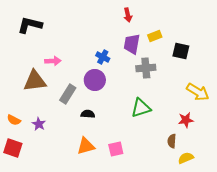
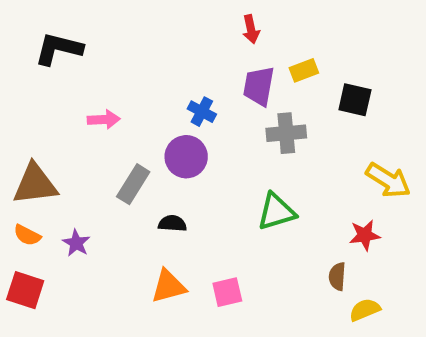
brown triangle: (35, 81) -> (35, 184), moved

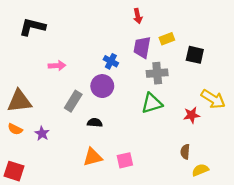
green triangle: (276, 212) -> (152, 103), moved
red star: (365, 235) -> (192, 115), moved
red square: (25, 290) -> (14, 171), moved

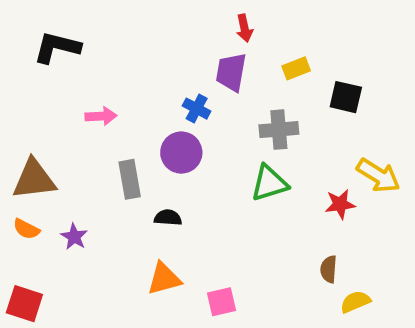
purple trapezoid: (142, 47) -> (231, 72), moved
gray rectangle: (73, 101) -> (130, 179), turned -42
pink square: (125, 160) -> (221, 302), moved

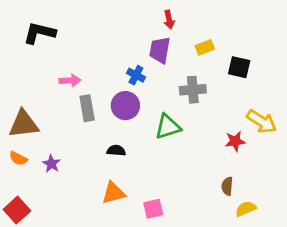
gray rectangle: (130, 179) -> (87, 108), moved
green triangle: (269, 183) -> (168, 127), moved
red square: (24, 304) -> (17, 210), turned 30

